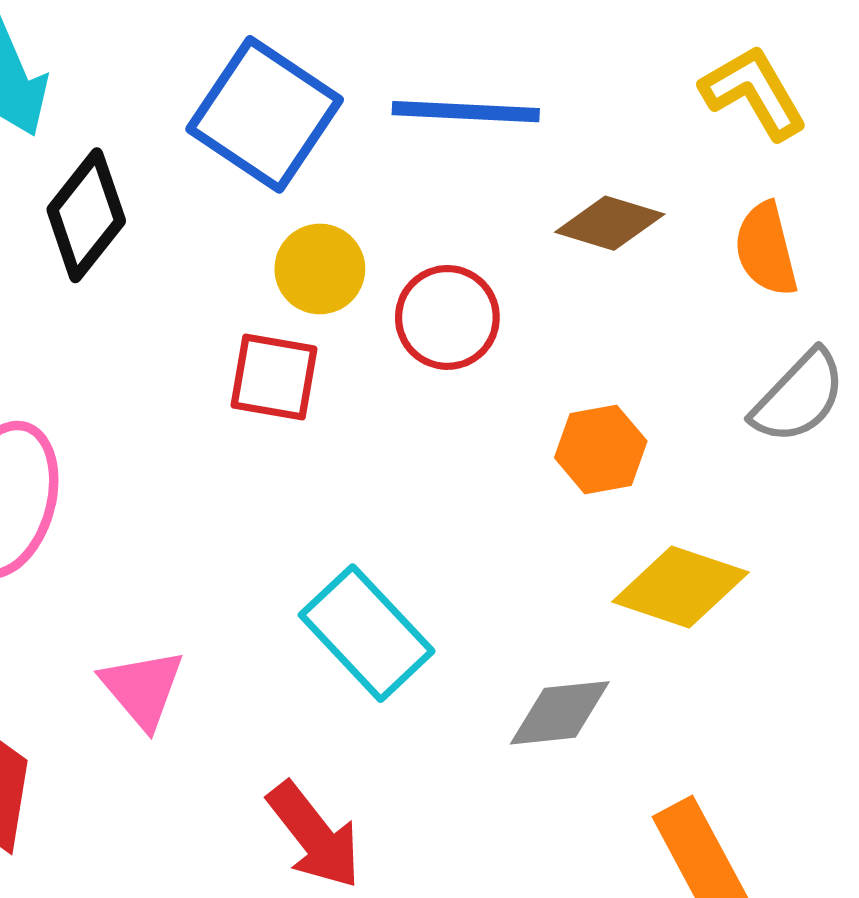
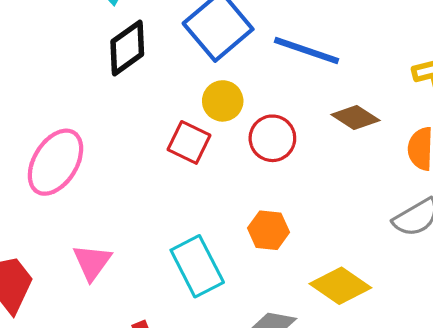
orange hexagon: (601, 449) -> (269, 230), moved

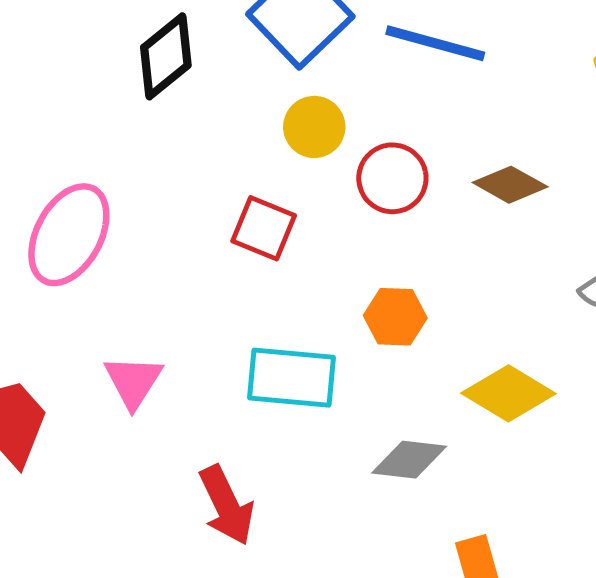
brown diamond: (355, 117) -> (510, 185), moved
red square: (189, 142) -> (264, 228), moved
cyan rectangle: (197, 266) -> (292, 378), turned -54

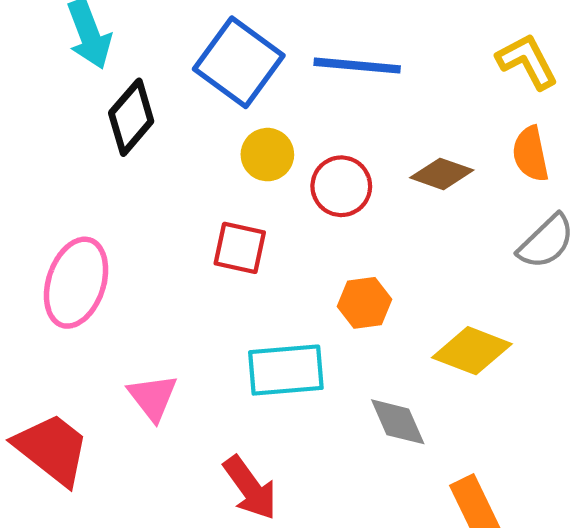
gray diamond: (409, 460) -> (398, 422), turned 70

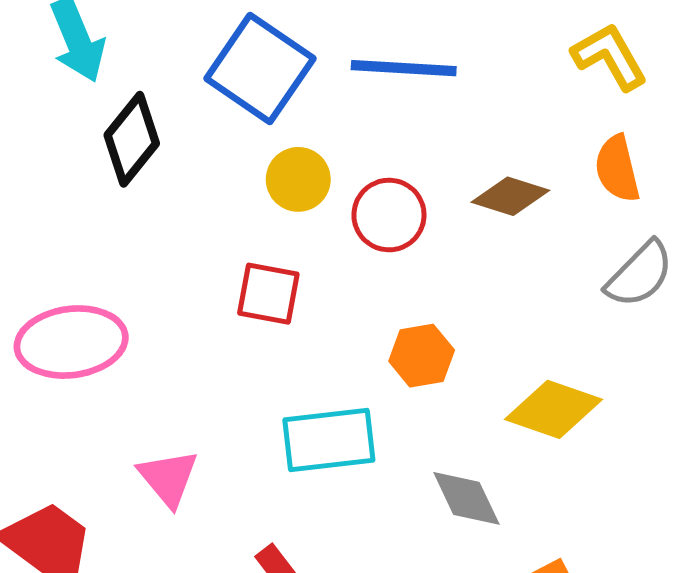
pink ellipse: (76, 283) -> (71, 342), turned 66

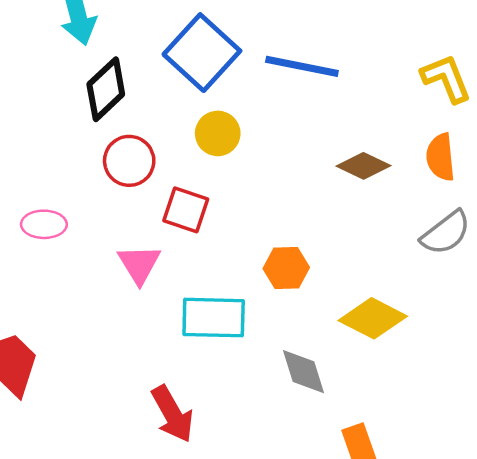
red circle: (389, 215) -> (129, 161), moved
pink ellipse: (71, 342) -> (44, 224), size x0.6
pink triangle: (168, 478) -> (139, 264), moved

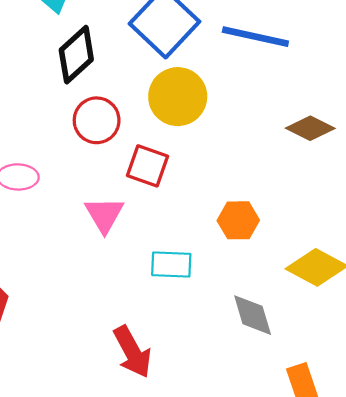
yellow circle: (218, 133) -> (178, 97), size x1.4
cyan rectangle: (214, 318) -> (171, 264), size x0.7

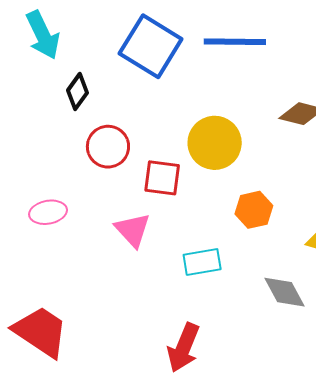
black diamond: (76, 55) -> (78, 92), size x0.7
yellow circle: (178, 97) -> (215, 143), moved
red arrow: (132, 352) -> (184, 348), turned 63

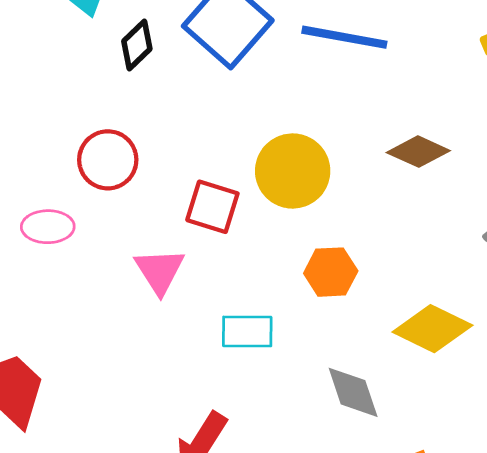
black diamond: (78, 92) -> (137, 45), moved
red circle: (108, 147) -> (108, 160), moved

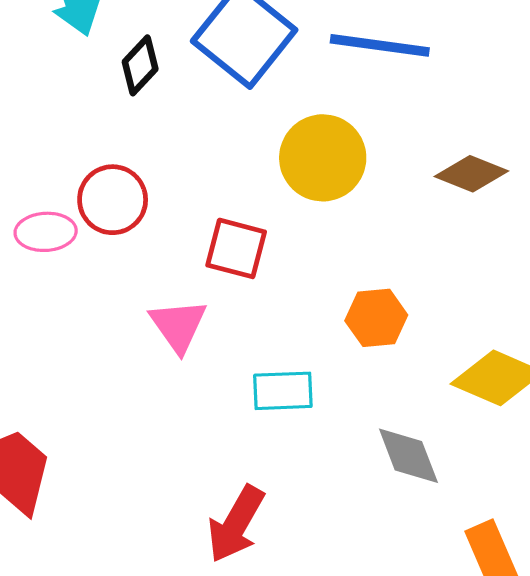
yellow circle: (293, 171) -> (323, 158), moved
pink ellipse: (48, 227) -> (46, 232), moved

